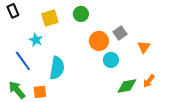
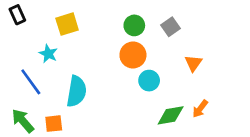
green circle: (81, 14) -> (134, 25), moved
gray square: (120, 33) -> (171, 27), moved

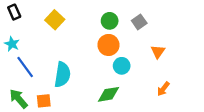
yellow square: (67, 24) -> (55, 20), turned -30
cyan star: (48, 54) -> (12, 44), moved
green diamond: (171, 115) -> (108, 94), moved

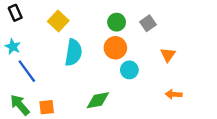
cyan semicircle: (62, 75) -> (73, 52), moved
orange arrow: (163, 89) -> (174, 94), turned 56
green diamond: (108, 94) -> (98, 100), moved

